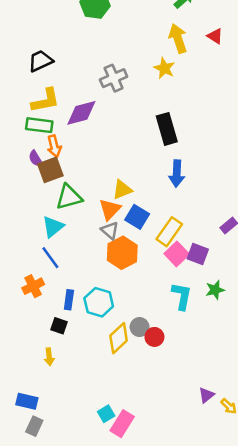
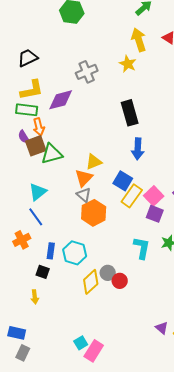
green triangle: (69, 197) -> (52, 154), moved
blue square: (137, 217) -> (123, 181), moved
pink square: (177, 254) -> (154, 196), moved
purple triangle: (206, 395) -> (162, 328), turned -40

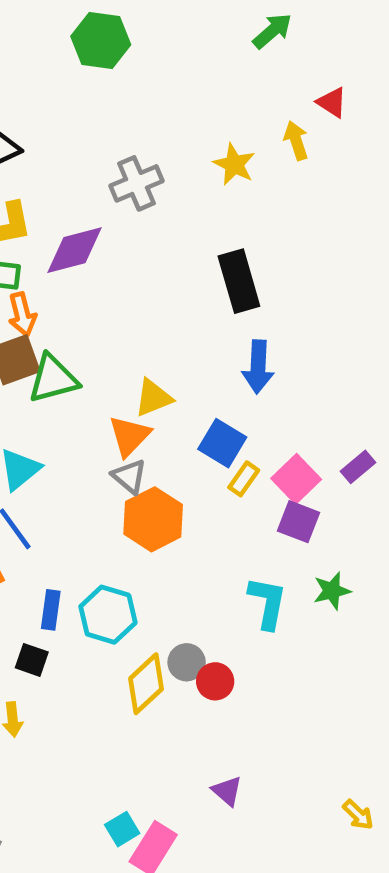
yellow arrow: (139, 40) -> (296, 141), moved, size x0.7
yellow rectangle: (132, 196) -> (244, 479), size x0.6
purple triangle: (162, 328) -> (227, 791), moved

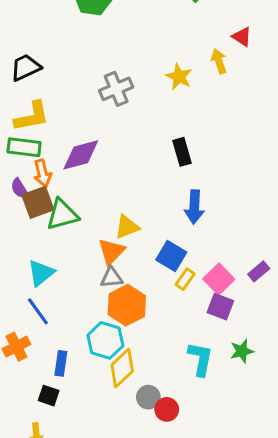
purple diamond: (75, 250) -> (81, 155), moved
black rectangle: (239, 281) -> (182, 152), size x0.7
gray triangle: (129, 476) -> (112, 278), turned -45
cyan hexagon: (108, 615) -> (105, 340), moved
yellow diamond: (146, 684) -> (122, 368), moved

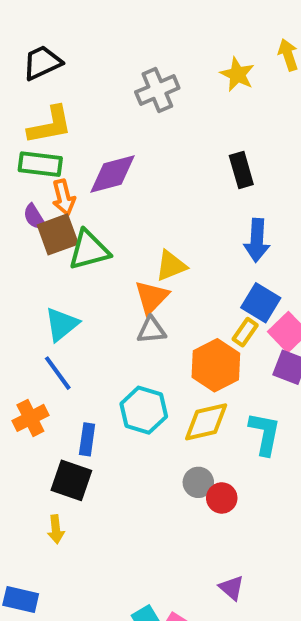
blue square: (171, 256) -> (261, 303), moved
orange hexagon: (127, 305) -> (216, 365), moved
yellow diamond: (122, 368) -> (206, 422), moved, turned 30
black square: (49, 396) -> (71, 480), size x1.5

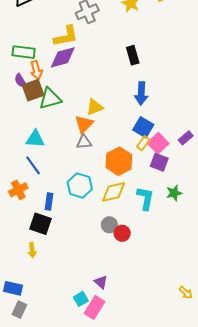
yellow L-shape: (50, 125) -> (66, 36), moved
cyan triangle: (62, 324) -> (35, 139), turned 42
yellow rectangle: (245, 332) -> (143, 143), moved
purple triangle: (232, 588) -> (101, 282), moved

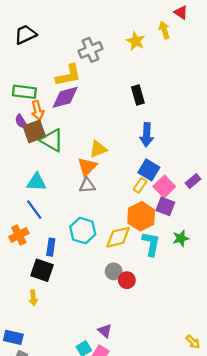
green triangle: (50, 99) -> (52, 140), turned 45
yellow rectangle: (143, 143) -> (140, 185), moved
orange hexagon: (119, 161) -> (141, 216), moved

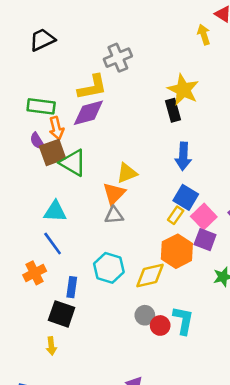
yellow star: (136, 41) -> (183, 90), moved, size x1.4
cyan L-shape: (151, 244) -> (183, 320), moved

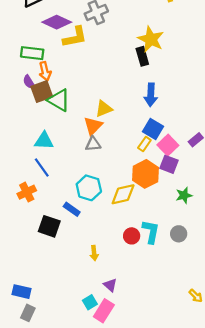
purple diamond: (88, 113) -> (57, 22), moved, turned 40
blue rectangle: (72, 287) -> (72, 209), moved, turned -63
gray circle: (145, 315) -> (179, 234), moved
yellow arrow: (51, 346) -> (94, 253), moved

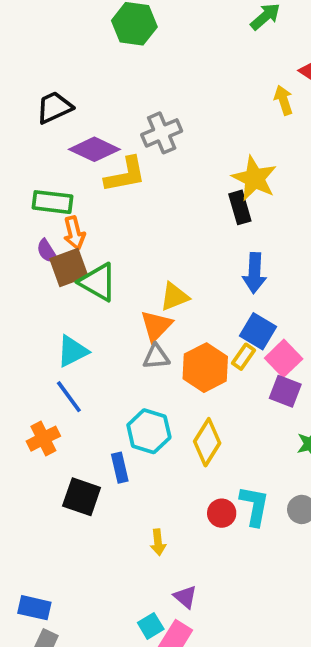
cyan triangle: (44, 141) -> (72, 351), turned -30
orange hexagon: (145, 174) -> (205, 368), moved
yellow diamond: (123, 194) -> (207, 442), turned -45
blue rectangle: (72, 209) -> (120, 468), turned 42

